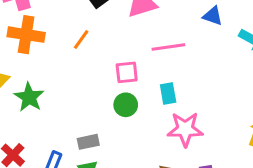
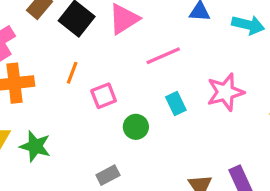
pink square: (127, 72) -> (104, 96), moved
pink star: (185, 129) -> (225, 92), moved

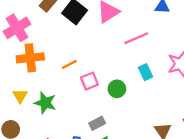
orange line: (72, 73) -> (69, 64), moved, turned 42
pink square: (104, 96) -> (89, 81), moved

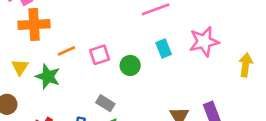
orange line: (69, 64) -> (67, 51), moved
gray rectangle: (97, 123) -> (105, 103), turned 56

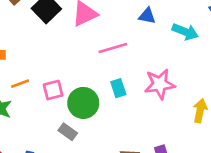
green circle: (130, 65) -> (83, 103), size x1.5
gray rectangle: (105, 103) -> (68, 132), moved

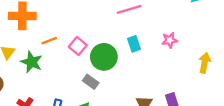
pink star: (160, 84) -> (170, 40), size x0.6
pink square: (53, 90) -> (78, 46), turned -36

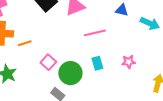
orange line: (49, 41) -> (25, 43), moved

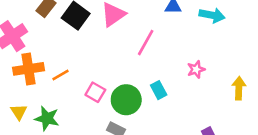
pink line: (95, 33) -> (146, 43), turned -35
cyan rectangle: (97, 63) -> (159, 90), moved

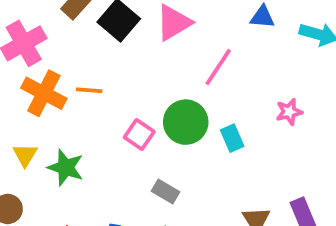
orange cross: (28, 69) -> (44, 93), turned 32
orange line: (60, 75) -> (89, 90), moved, turned 30
green circle: (126, 100) -> (186, 122), moved

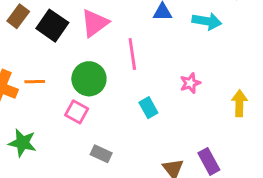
pink line: (218, 67) -> (132, 54), turned -36
green circle: (186, 122) -> (89, 79), moved

